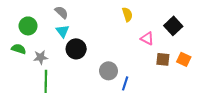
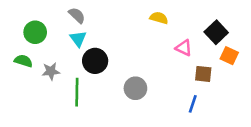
yellow semicircle: (127, 14) -> (159, 18), turned -56
orange square: (184, 59) -> (229, 56), moved
green line: (46, 81) -> (77, 92), moved
blue line: (125, 83) -> (193, 104), moved

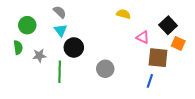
green semicircle: (23, 61) -> (18, 47), turned 64
brown square: (203, 74) -> (158, 58), size x1.5

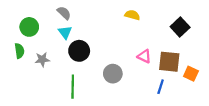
pink triangle: (143, 37) -> (144, 56), moved
orange square: (178, 43) -> (191, 74), moved
green line: (60, 72) -> (73, 87), moved

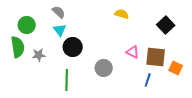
green semicircle: (19, 51) -> (18, 47), size x1.5

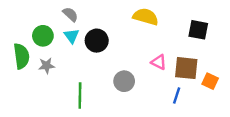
yellow semicircle: (122, 14) -> (146, 17), size x1.5
green circle: (27, 25) -> (43, 36), moved
black square: (166, 25) -> (198, 30), turned -36
black circle: (73, 47) -> (97, 41), moved

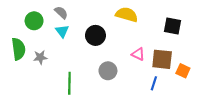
green circle: (43, 36) -> (34, 21), moved
black circle: (97, 41) -> (95, 35), moved

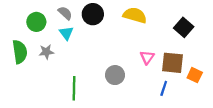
black square: (173, 26) -> (184, 27), turned 30
black circle: (95, 35) -> (93, 14), moved
pink triangle: (138, 54) -> (147, 57), turned 40
gray star: (40, 57) -> (46, 52), moved

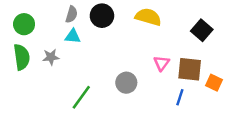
gray semicircle: (65, 13) -> (72, 14), turned 64
green circle: (36, 22) -> (24, 24), moved
cyan triangle: (66, 33) -> (73, 36), turned -48
green line: (74, 88) -> (81, 97), turned 35

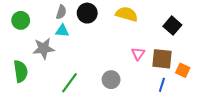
green semicircle: (22, 57) -> (21, 71), moved
gray star: (51, 57) -> (44, 48), size x1.5
gray circle: (126, 83) -> (111, 80), moved
blue line: (180, 97) -> (162, 85), moved

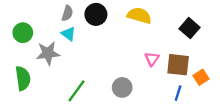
green circle: (21, 20) -> (23, 33), moved
cyan triangle: (62, 31) -> (68, 34), turned 32
orange square: (183, 70) -> (201, 77), turned 32

